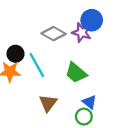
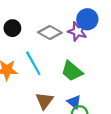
black circle: (15, 54) -> (12, 28), moved
blue triangle: (89, 102) -> (74, 102), moved

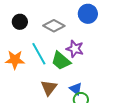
purple star: (77, 31) -> (75, 49), moved
green trapezoid: (72, 71) -> (61, 61), moved

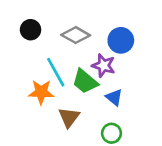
blue circle: (88, 14) -> (121, 40), moved
orange star: (15, 60) -> (41, 92), moved
blue triangle: (76, 89) -> (114, 97), moved

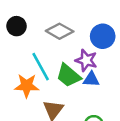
blue triangle: (114, 97) -> (91, 79), moved, turned -36

